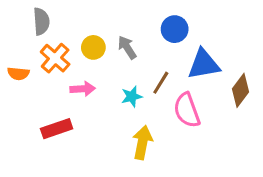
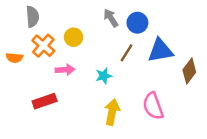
gray arrow: (127, 47) -> (111, 18), moved
brown line: (161, 83) -> (127, 53), moved
pink semicircle: (187, 110) -> (153, 106), moved

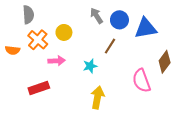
blue triangle: (160, 50) -> (146, 28), moved
pink semicircle: (153, 106) -> (141, 81), moved

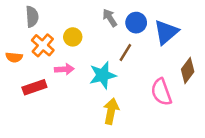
blue triangle: (146, 28) -> (166, 32), turned -30
cyan star: (90, 66) -> (103, 75), size x1.6
red rectangle: (39, 88) -> (34, 87), moved

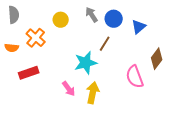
gray semicircle: (32, 17) -> (14, 15), moved
blue triangle: (166, 32) -> (139, 27), size x0.7
yellow circle: (73, 37) -> (61, 20), moved
pink arrow: (64, 69) -> (69, 89), moved, turned 56

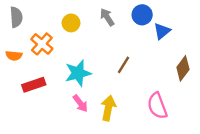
blue circle: (114, 19) -> (142, 15), moved
brown line: (105, 44) -> (123, 65), moved
cyan star: (86, 63) -> (78, 73), moved
pink semicircle: (135, 77) -> (157, 106), moved

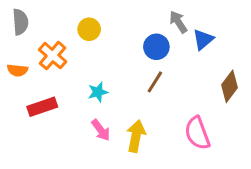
blue circle: (142, 15) -> (156, 47), moved
gray arrow: (107, 17) -> (178, 22), moved
cyan star: (78, 73) -> (98, 92), size x0.6

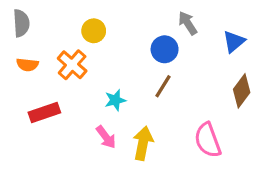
blue triangle: (203, 39) -> (234, 42), moved
orange cross: (53, 56) -> (72, 65), moved
orange semicircle: (17, 70) -> (27, 65), moved
cyan star: (98, 92) -> (115, 100), moved

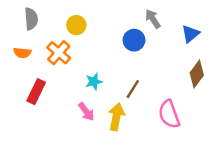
gray semicircle: (21, 23) -> (31, 19), moved
brown line: (163, 86) -> (133, 89), moved
red rectangle: (44, 112) -> (36, 92), turned -45

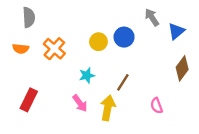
gray arrow: (153, 19) -> (152, 17), moved
yellow circle: (76, 25) -> (98, 42), moved
red rectangle: (36, 92) -> (29, 100), moved
pink semicircle: (169, 114) -> (157, 106), size x0.6

